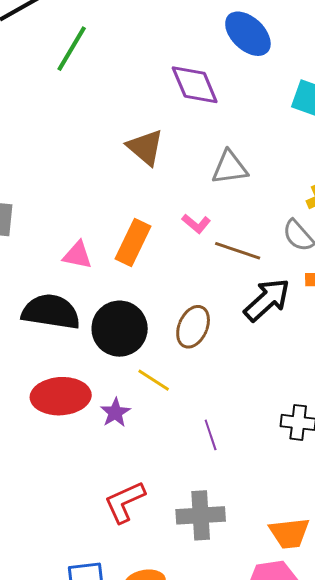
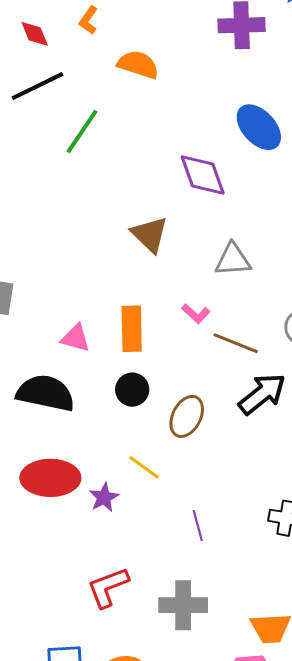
orange rectangle: (133, 242) -> (132, 329), turned -30
black circle: (120, 329) -> (132, 390), moved, size x0.6

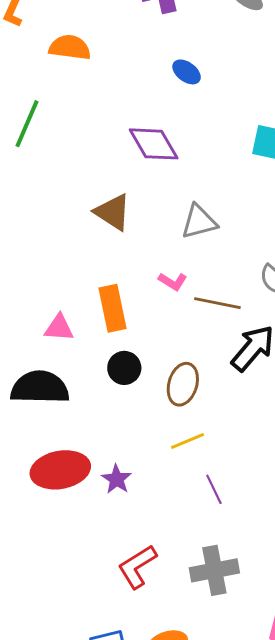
blue ellipse: (259, 127) -> (187, 72), moved, size x0.6
yellow line: (144, 467) -> (187, 441), moved, turned -48

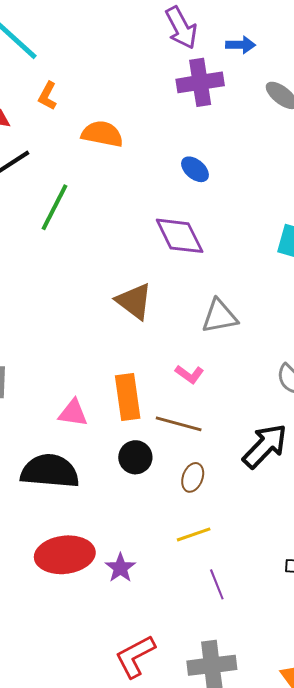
blue ellipse: (187, 72) -> (195, 169), moved
brown line: (217, 303) -> (179, 424), moved
brown ellipse: (183, 384) -> (193, 477), size x0.7

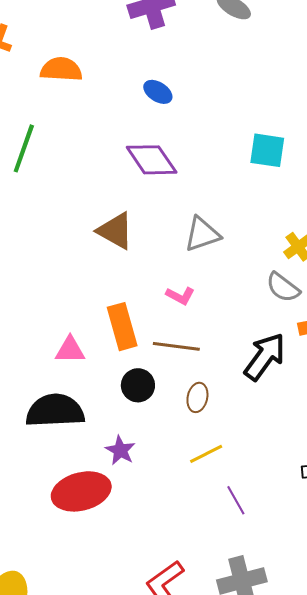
purple star: (120, 568) -> (120, 450), moved

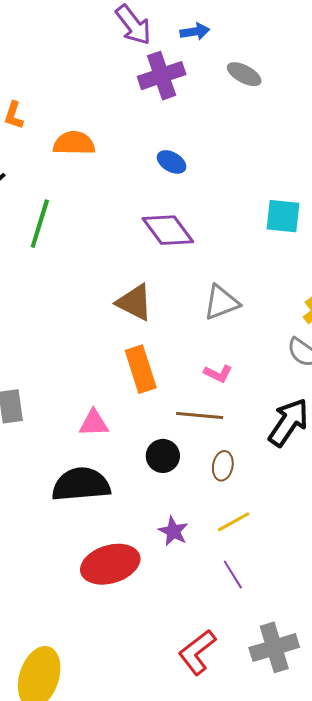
pink L-shape: (180, 296) -> (218, 374), moved
orange rectangle: (122, 327) -> (141, 369), moved
purple star: (120, 450) -> (173, 531), moved
purple line: (236, 500) -> (233, 574), moved

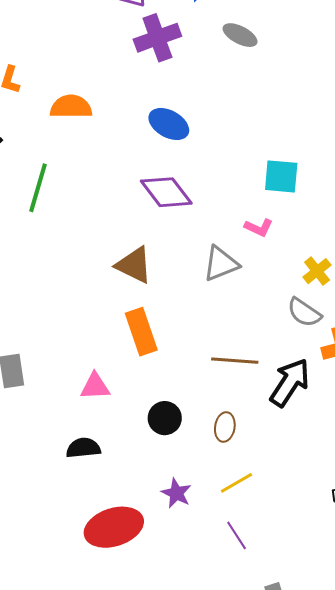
blue ellipse: (172, 162) -> (169, 124), size x1.4
pink L-shape: (218, 374) -> (259, 227), moved
brown line: (200, 416) -> (235, 361), moved
black semicircle: (81, 484) -> (83, 448), size x0.6

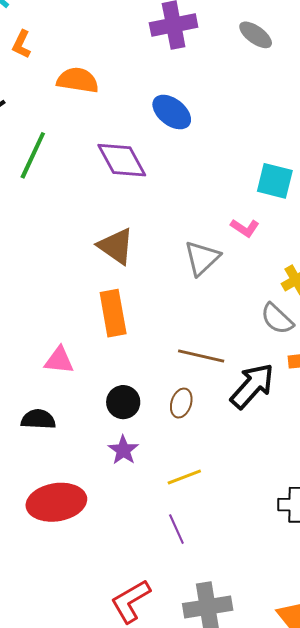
purple diamond: (166, 192) -> (122, 160), moved
gray triangle: (221, 264) -> (202, 258), turned -30
brown ellipse: (225, 427) -> (181, 403), moved
purple star: (176, 493) -> (123, 450), moved

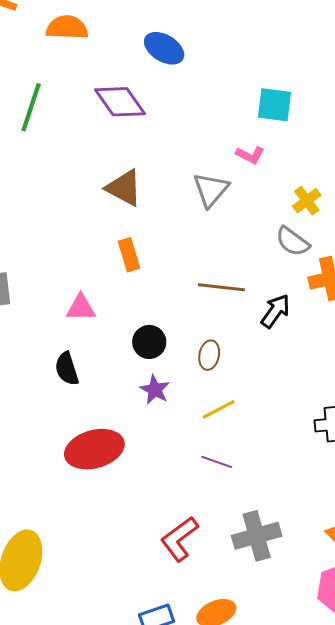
orange rectangle: (113, 313) -> (129, 255), size x0.7
black arrow: (252, 386) -> (275, 311), size x0.7
brown ellipse: (181, 403) -> (209, 355), moved
black semicircle: (38, 419) -> (67, 369), turned -104
purple line: (176, 529) -> (217, 462), turned -40

